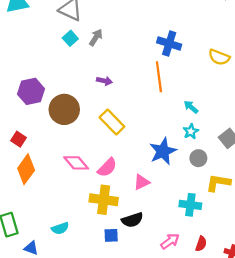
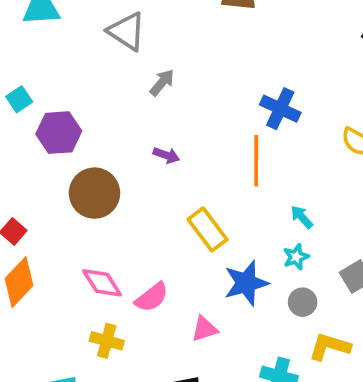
cyan square: (70, 38) -> (19, 99), moved
purple hexagon: (31, 91) -> (59, 133), moved
yellow rectangle: (112, 122) -> (208, 229), moved
yellow cross: (104, 200) -> (107, 341), moved, size x0.7

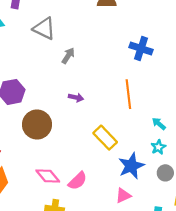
blue cross: (280, 109) -> (141, 49), moved
pink triangle: (205, 329) -> (123, 196), moved

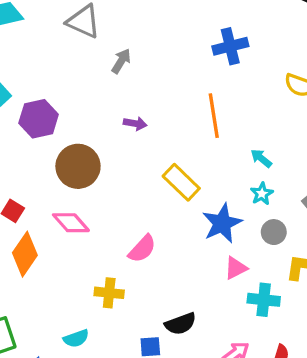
blue cross: (141, 49) -> (230, 46), turned -30
pink diamond: (48, 176) -> (71, 223), moved
pink triangle: (123, 196) -> (236, 268), moved

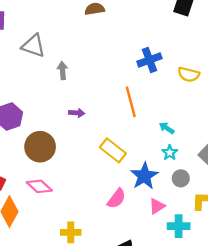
blue cross: (230, 46) -> (149, 60), moved
gray arrow: (121, 61) -> (62, 70), turned -30
pink semicircle: (142, 249) -> (116, 199), moved

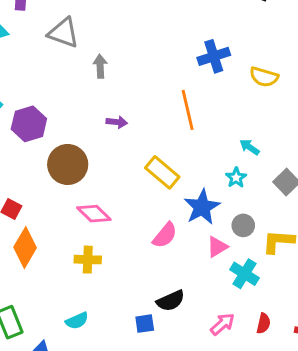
cyan arrow: (167, 128) -> (250, 147), moved
gray circle: (181, 178) -> (243, 225), moved
pink diamond: (39, 186) -> (94, 214), moved
cyan cross: (179, 226) -> (245, 274), turned 30
yellow cross: (71, 232) -> (88, 260), moved

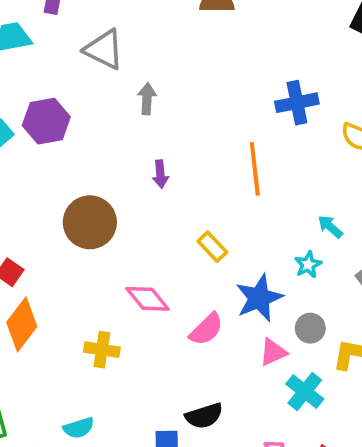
purple arrow: (117, 122) -> (160, 174), turned 72
purple hexagon: (29, 124) -> (46, 121), moved
yellow rectangle: (162, 172) -> (212, 247), size x0.7
pink diamond: (94, 214) -> (147, 299), moved

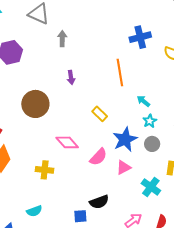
cyan arrow: (330, 227) -> (143, 101), moved
gray circle: (310, 328) -> (152, 144), moved
pink triangle: (273, 352) -> (124, 167), moved

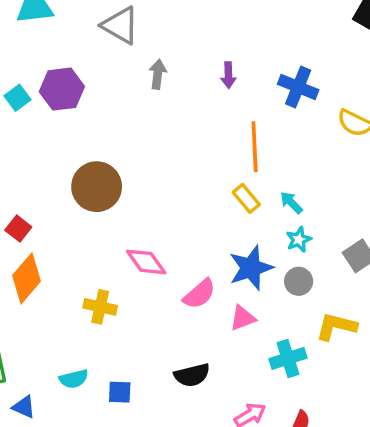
blue cross: (140, 37) -> (298, 87), turned 30
purple arrow: (71, 77) -> (228, 75), moved
yellow rectangle: (100, 114) -> (246, 198), moved
cyan cross: (151, 187) -> (288, 358), turned 30
blue square: (80, 216) -> (120, 392), moved

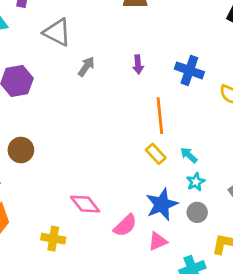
gray arrow: (158, 74) -> (86, 66), turned 30
brown circle: (97, 187) -> (21, 150), moved, size x0.7

